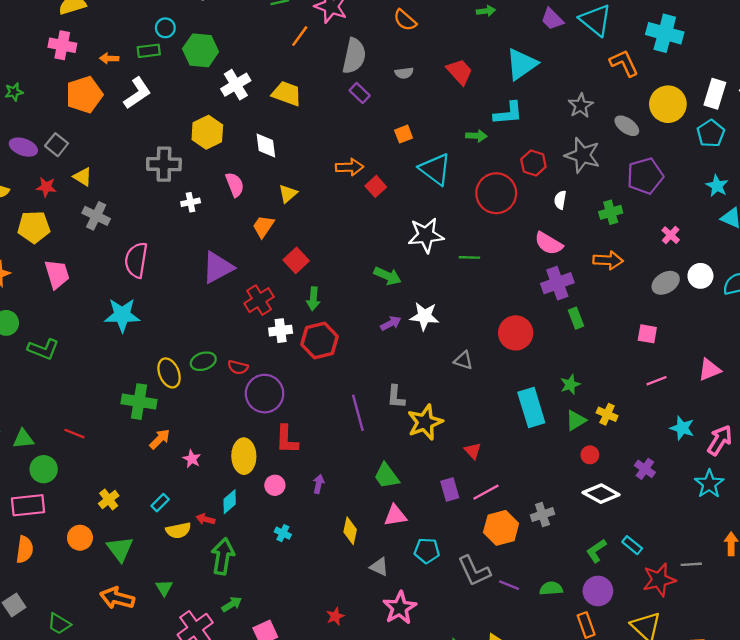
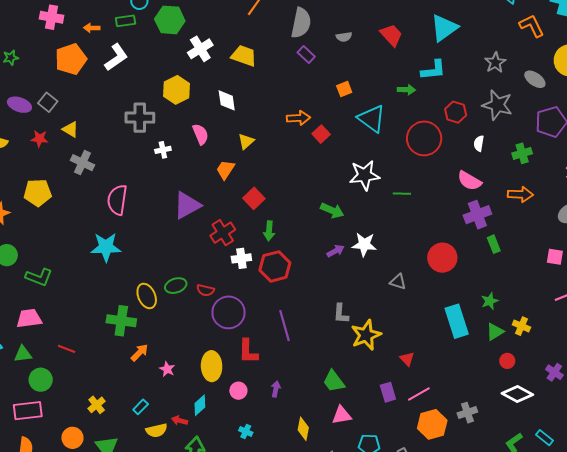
yellow pentagon: (34, 227) -> (38, 193), moved
pink trapezoid: (57, 274) -> (29, 318), moved, turned -80
purple line: (358, 413) -> (285, 326), moved

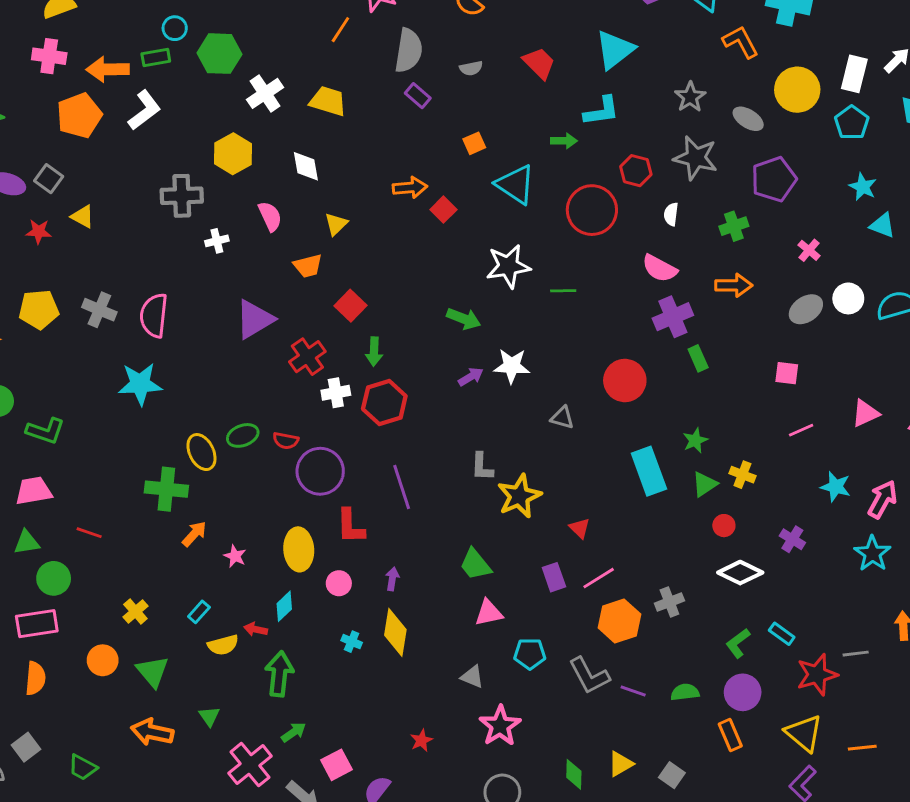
orange arrow: (92, 28) -> (108, 69), size x1.8
gray cross: (82, 163) -> (99, 310), moved
orange trapezoid: (225, 170) -> (308, 266), turned -135
yellow diamond: (303, 429) -> (395, 632), moved, size x1.4

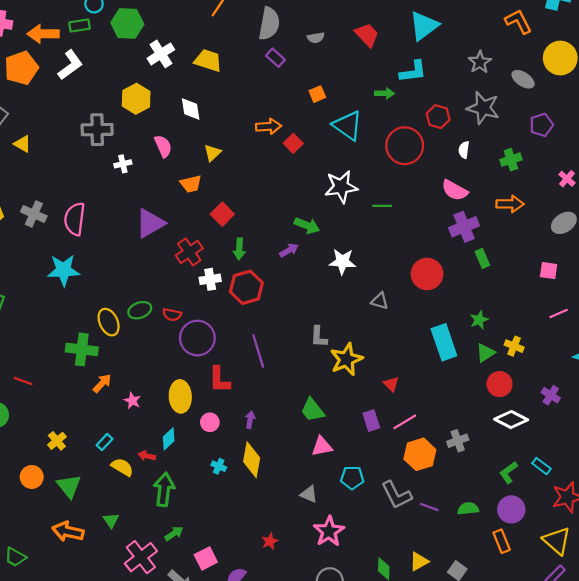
purple pentagon: (774, 179) -> (541, 125), size x0.7
purple arrow: (471, 377) -> (289, 250), moved
red circle: (724, 526) -> (500, 384), size x1.5
yellow semicircle: (223, 645) -> (122, 467), turned -135

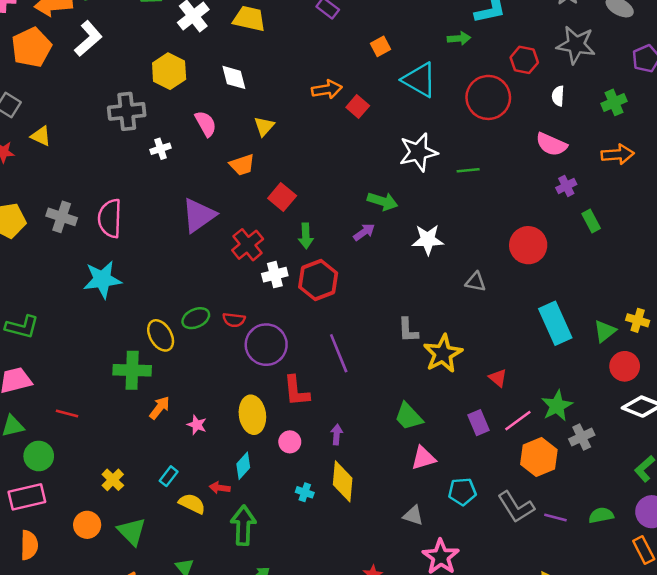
purple cross: (464, 227) -> (566, 186), size x0.6
green star: (479, 320) -> (557, 406), moved, size x1.4

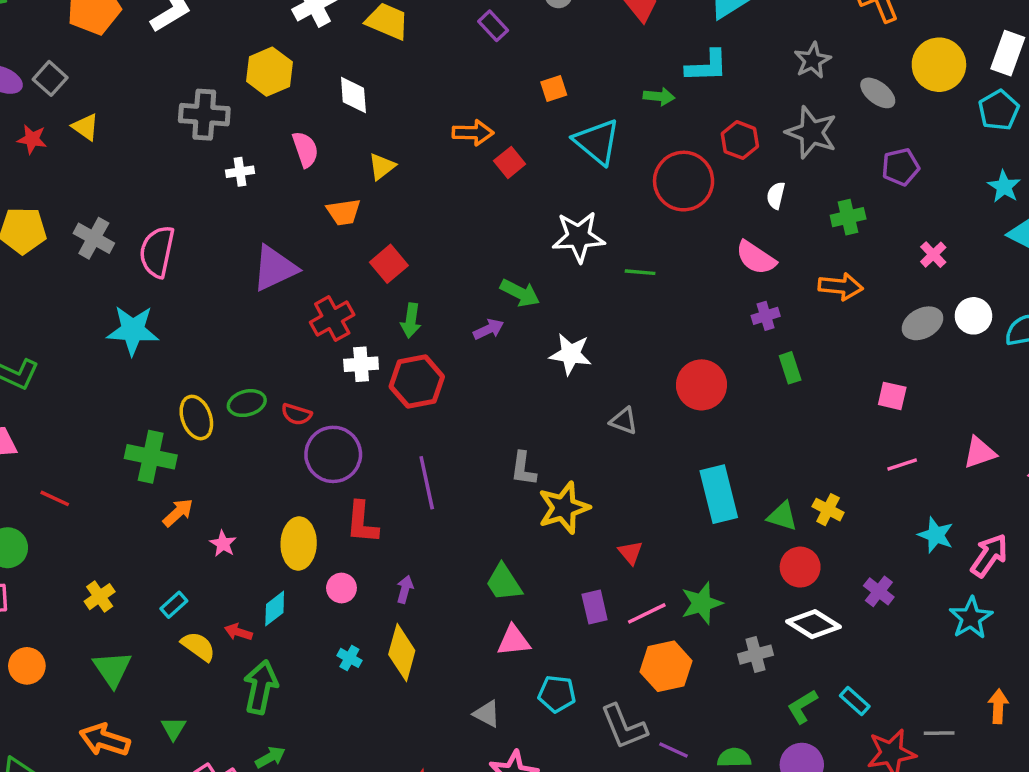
green triangle: (605, 331) -> (782, 516), turned 45
gray cross: (582, 437) -> (755, 655), moved
orange circle: (87, 525) -> (27, 666), moved

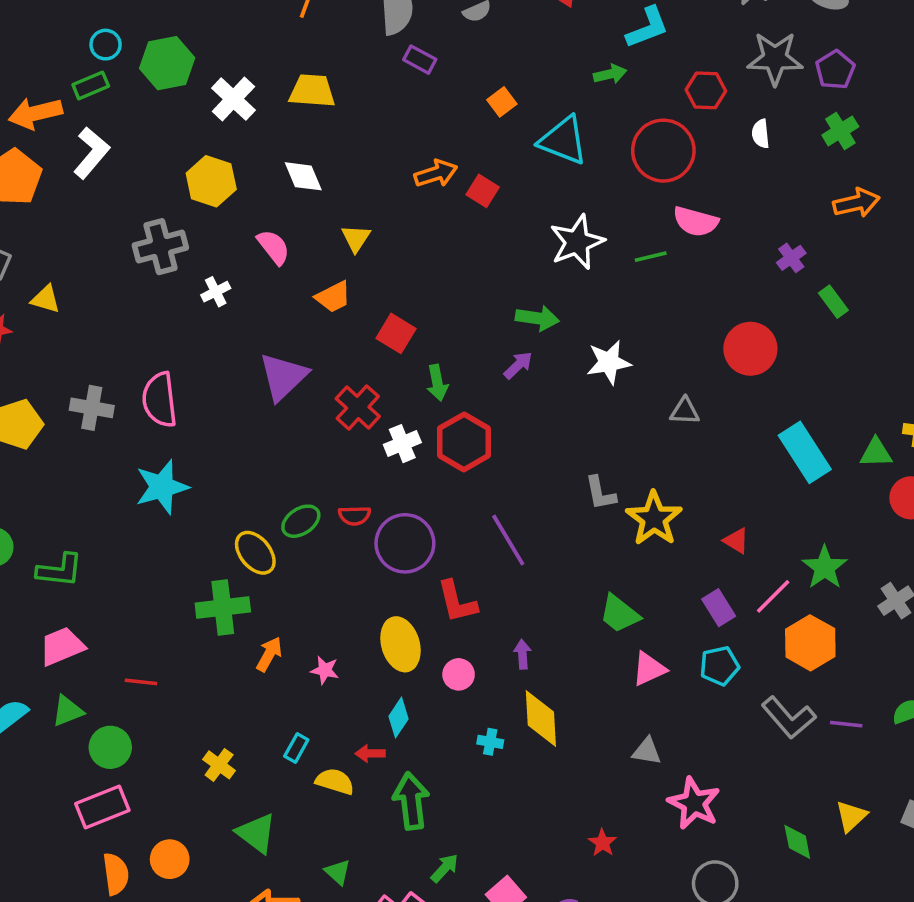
purple pentagon: (901, 167) -> (835, 70), moved
pink semicircle: (756, 258) -> (696, 222), moved
cyan pentagon: (557, 694) -> (720, 666), moved

